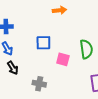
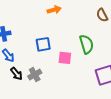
gray cross: (39, 84) -> (35, 75), moved, turned -32

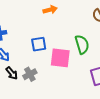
pink square: (65, 58) -> (60, 58), size x1.5

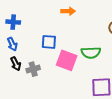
green semicircle: (82, 45) -> (91, 53), turned 90

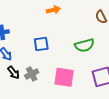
pink square: (67, 60) -> (64, 77), moved

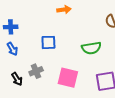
black arrow: (13, 73) -> (17, 79), moved

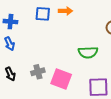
blue square: (48, 42) -> (43, 14), moved
gray cross: (36, 71) -> (38, 72), moved

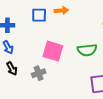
black arrow: (10, 74) -> (12, 69), moved
pink square: (61, 79) -> (53, 51), moved

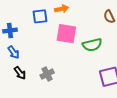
pink square: (53, 51) -> (66, 34), moved

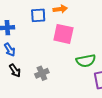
green semicircle: (92, 45) -> (86, 61), moved

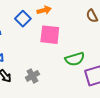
blue square: (38, 15) -> (23, 19), turned -35

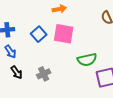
blue square: (23, 19) -> (39, 34), moved

